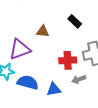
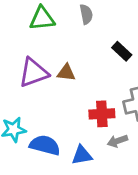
black rectangle: (75, 21) -> (122, 51), moved
purple triangle: (20, 49) -> (34, 73), moved

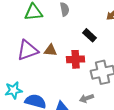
red cross: (102, 114) -> (76, 59), moved

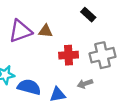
red cross: (76, 59) -> (69, 55), moved

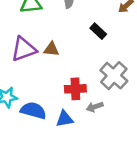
red cross: (69, 55) -> (75, 89), moved
gray cross: (103, 55) -> (114, 76), turned -35

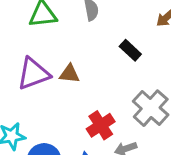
red cross: (75, 89) -> (101, 125), turned -30

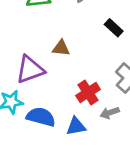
purple triangle: (34, 74) -> (30, 70), moved

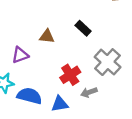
black rectangle: (114, 28) -> (83, 28), moved
purple triangle: (30, 70) -> (20, 55), size x0.7

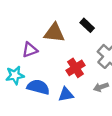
brown triangle: (47, 36) -> (54, 33), size x1.5
gray arrow: (89, 92) -> (101, 87), moved

